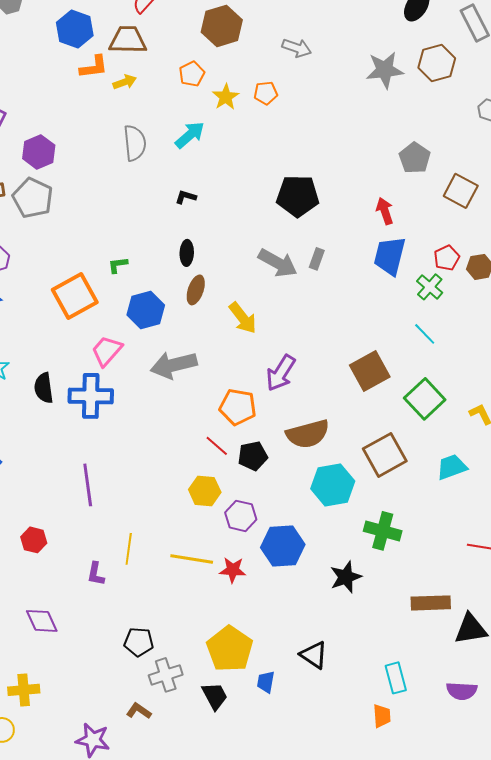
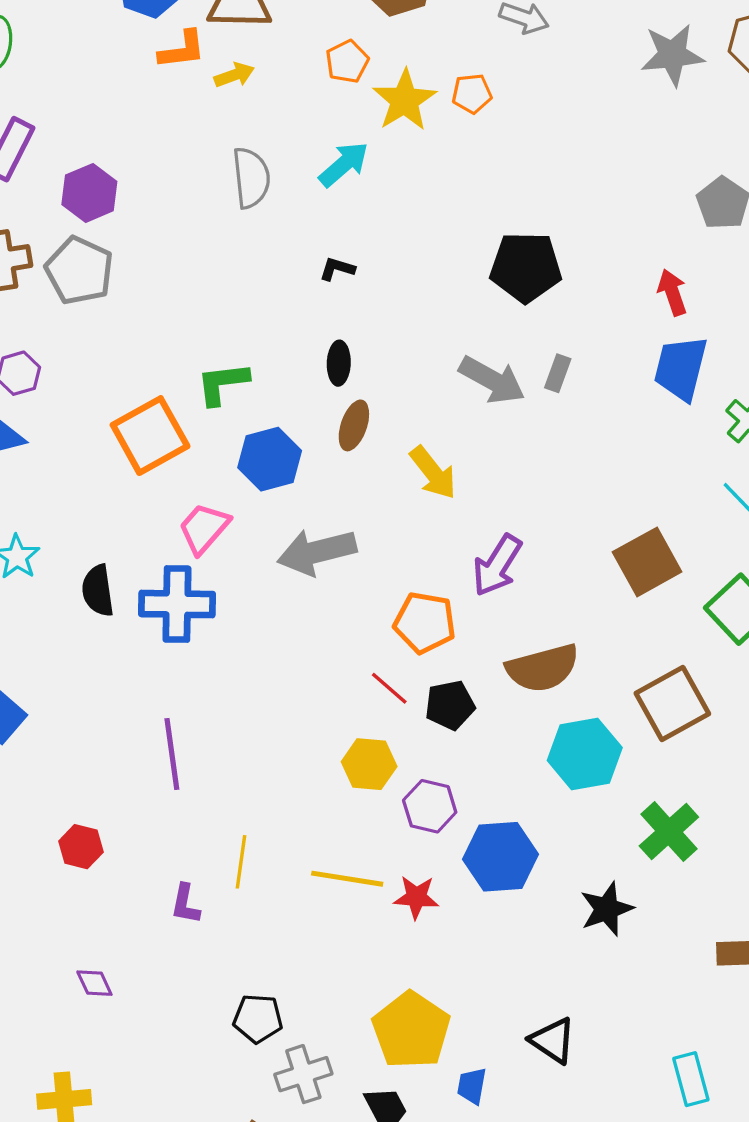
yellow star: (226, 97) -> (404, 100), size x1.4
green L-shape: (118, 265) -> (222, 383), size x1.6
green cross: (383, 531) -> (669, 831), turned 33
purple diamond: (42, 621) -> (94, 983), size x0.7

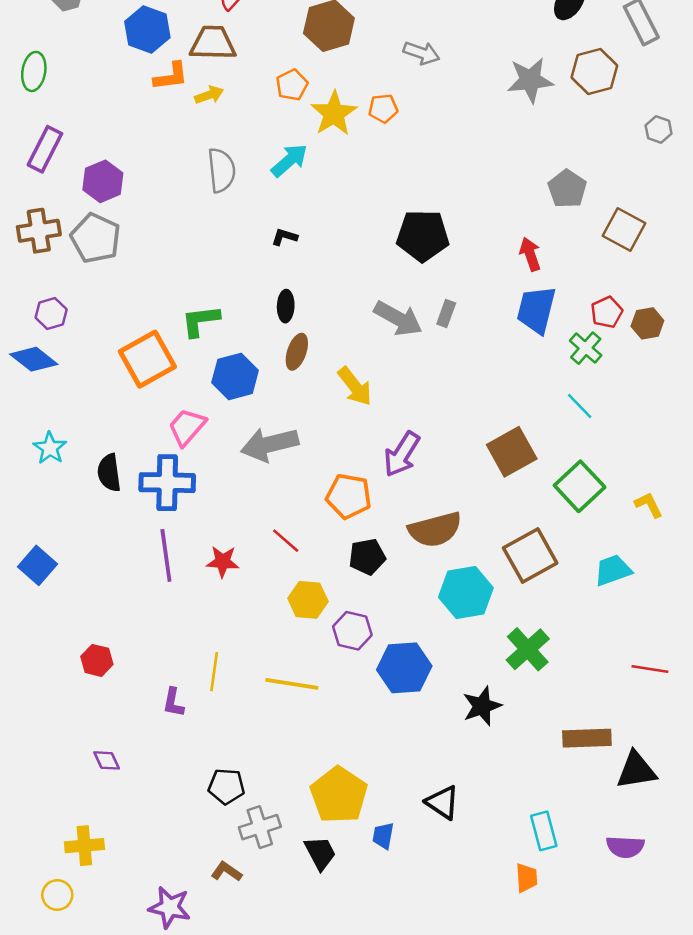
red line: (389, 688) -> (286, 541), moved
purple line: (172, 754) -> (166, 555), moved
red star: (416, 897) -> (223, 562), moved

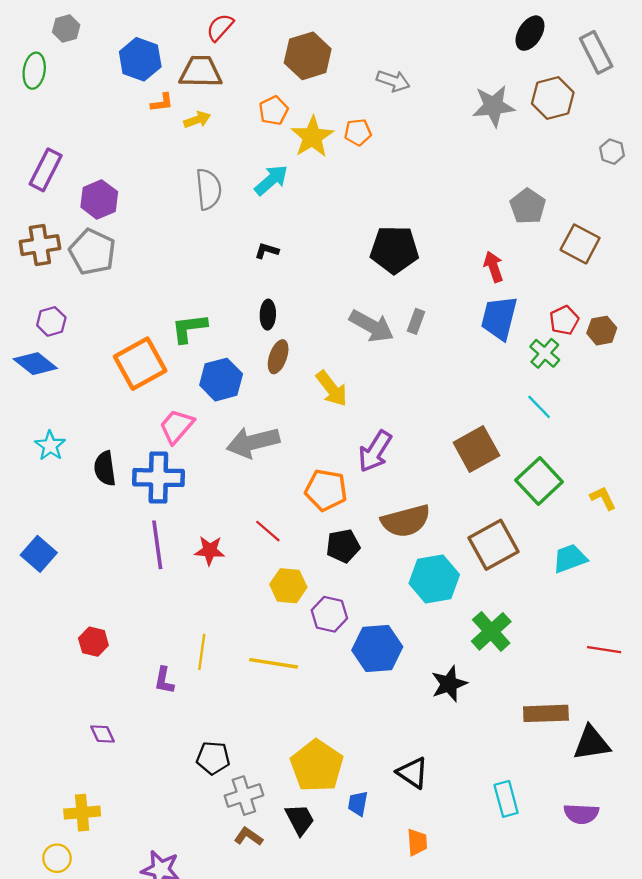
green ellipse: (34, 71) -> (34, 71), moved
orange L-shape: (171, 76) -> (162, 103), size x0.7
brown L-shape: (226, 872) -> (248, 837), moved
orange trapezoid: (526, 878) -> (417, 842), moved

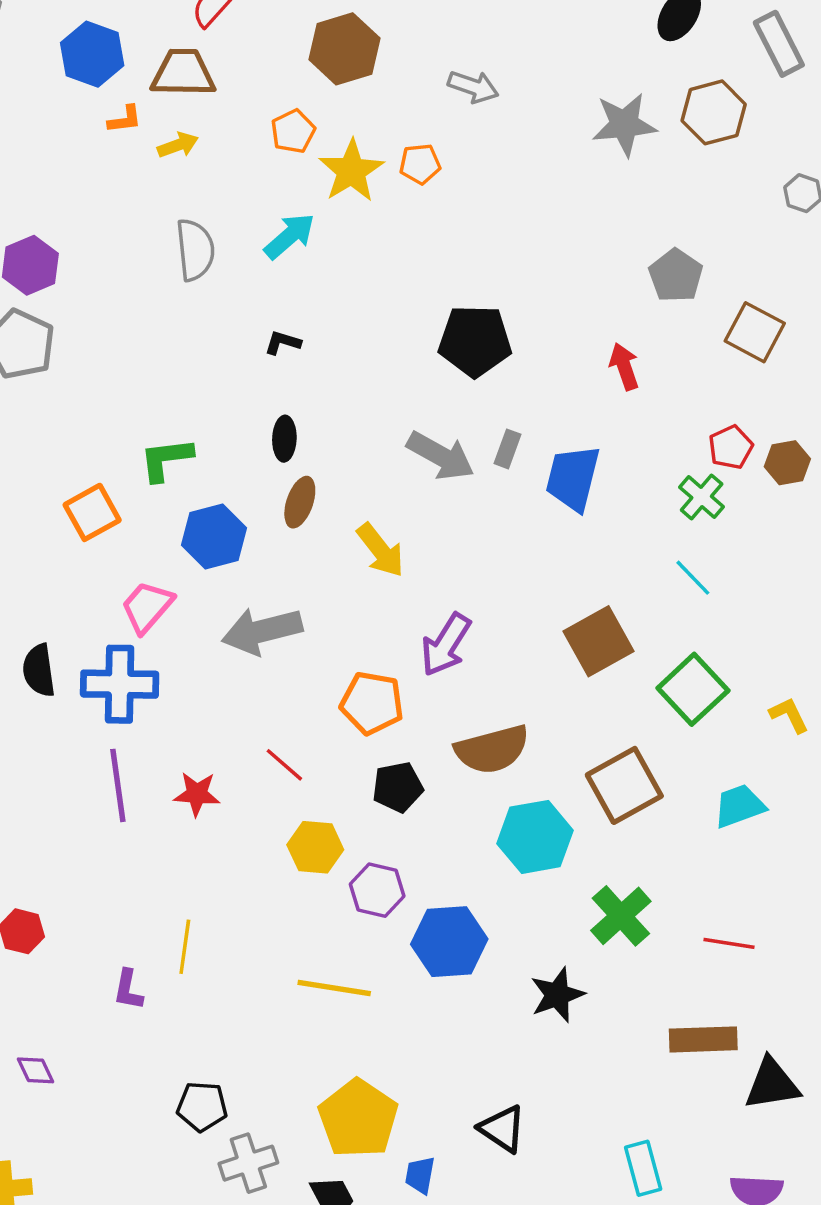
blue trapezoid: (499, 318) -> (573, 478), moved
orange square: (140, 364) -> (92, 512), size x0.7
red line: (604, 650) -> (729, 943), moved
yellow line: (274, 663) -> (334, 988), moved

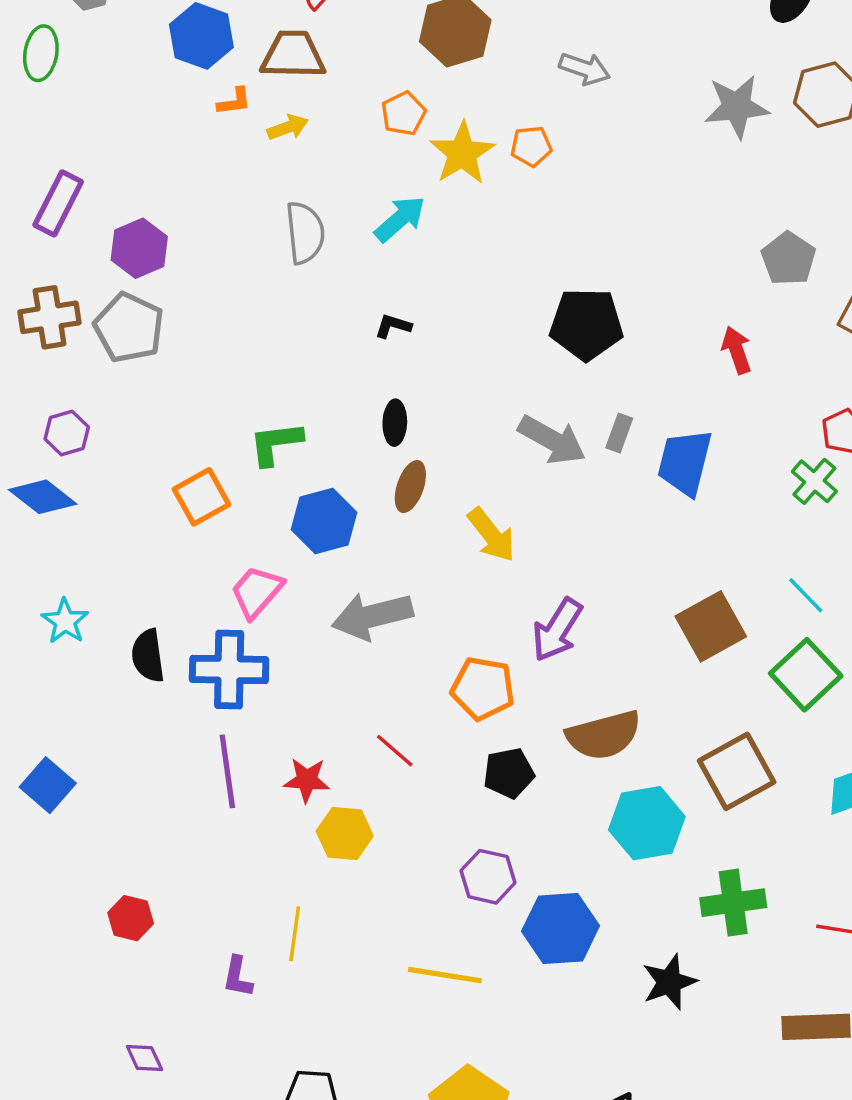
cyan line: (693, 578) -> (806, 595), moved
yellow hexagon: (315, 847) -> (345, 834), moved
green cross: (621, 916) -> (733, 903), turned 34

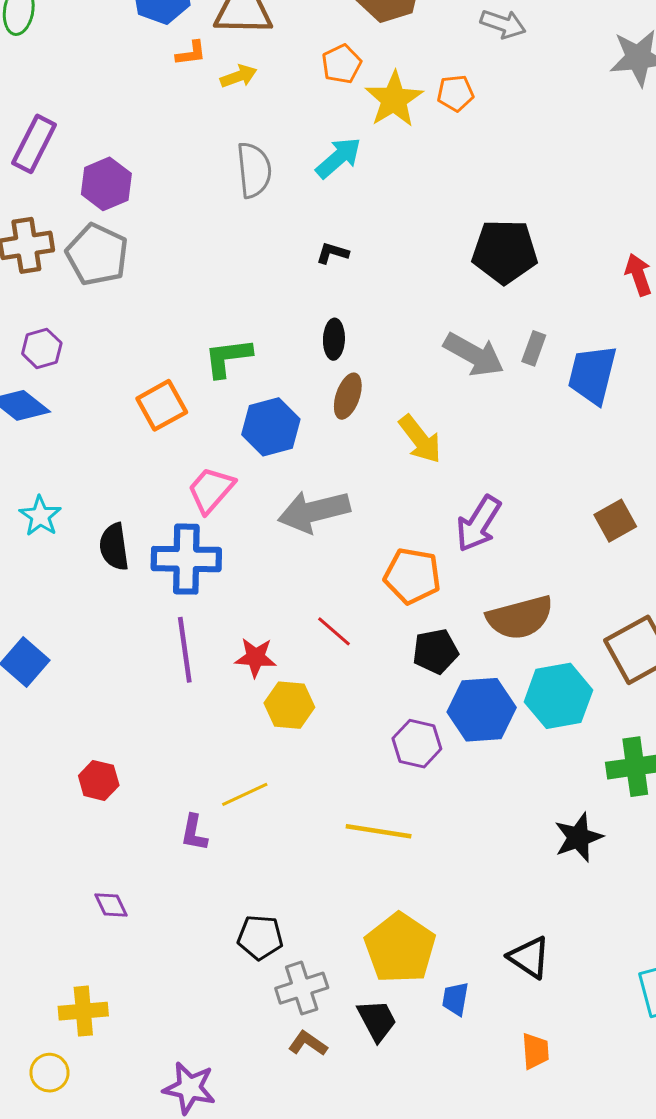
brown square: (711, 626) -> (615, 521), size x0.7
blue hexagon: (561, 928) -> (482, 710), moved
yellow line: (295, 934) -> (245, 794), turned 57

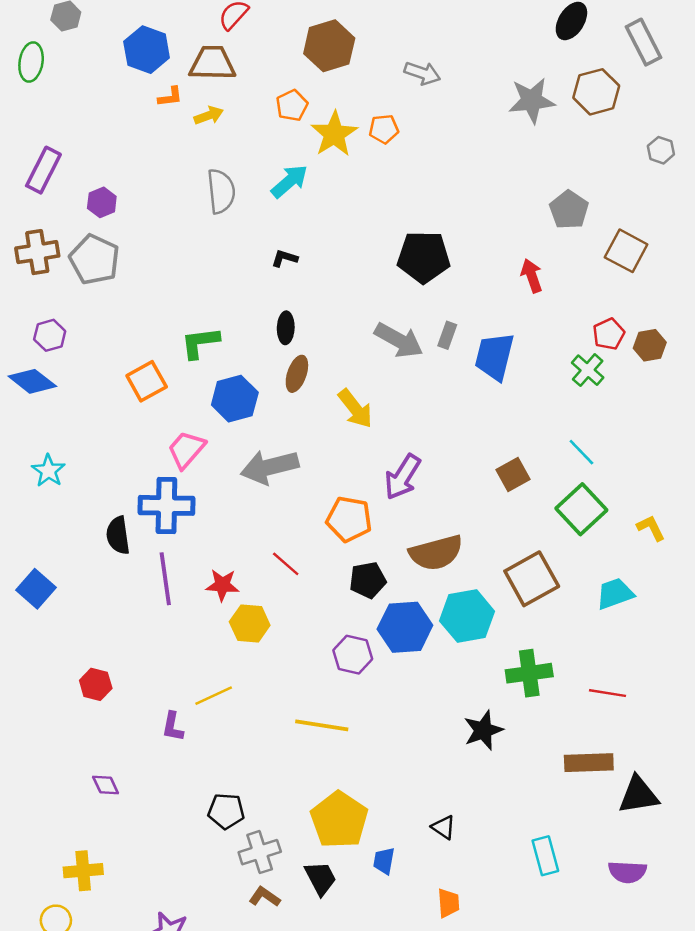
purple hexagon: (106, 184) -> (102, 202), size x0.7
black semicircle: (114, 547) -> (118, 535), moved
black triangle: (529, 957) -> (443, 827), size x0.7

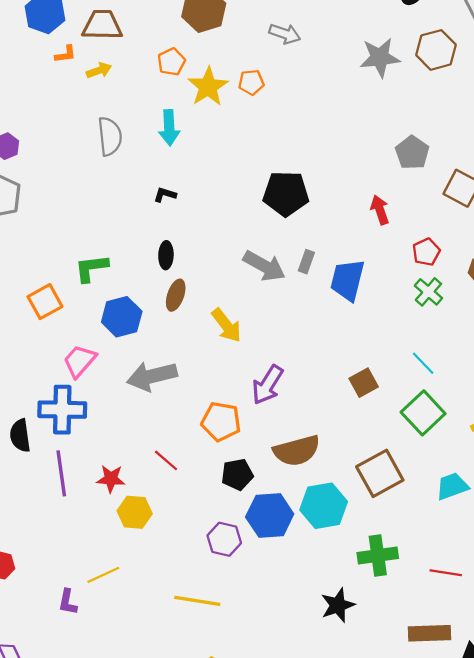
cyan arrow: (289, 181) -> (169, 128), turned 128
red pentagon: (609, 334) -> (426, 252), moved

